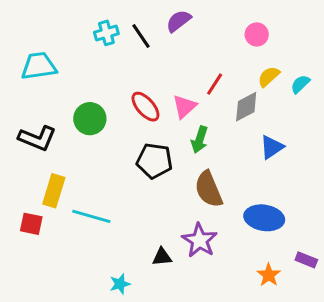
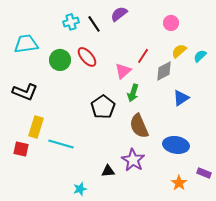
red ellipse: (145, 107) -> (87, 57), moved
green circle: (90, 119) -> (60, 60), moved
black pentagon: (154, 161) -> (103, 107), turned 30

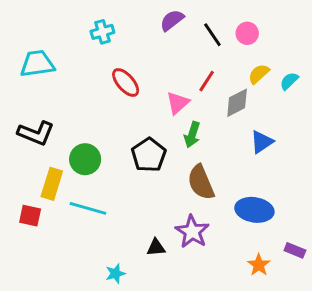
black line: (94, 24) -> (212, 35), moved
green circle: (60, 60) -> (85, 159), moved

